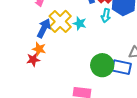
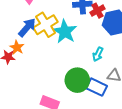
cyan arrow: (106, 16) -> (98, 54), moved
cyan star: (80, 23) -> (65, 32), size x1.6

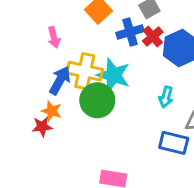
yellow cross: (46, 25) -> (85, 71), turned -35
green circle: (77, 80) -> (97, 100), moved

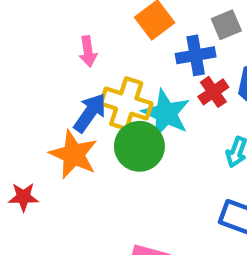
red cross: (153, 36) -> (213, 92), moved
orange star: (52, 111) -> (74, 154), size x1.6
red star: (42, 127) -> (23, 197), moved

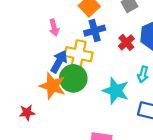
blue cross: (196, 55) -> (95, 31), moved
cyan star: (166, 113) -> (116, 91), moved
green circle: (139, 146) -> (73, 78), moved

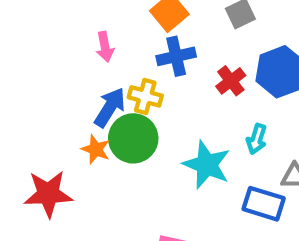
yellow cross: (79, 54) -> (145, 96), size x0.7
orange star: (52, 86) -> (96, 149), size x0.6
red star: (27, 113) -> (48, 194), size x1.6

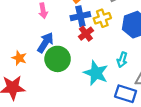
red cross: (231, 81) -> (86, 34), moved
yellow cross: (145, 96) -> (102, 18), moved, turned -35
orange star: (96, 149) -> (19, 58), moved

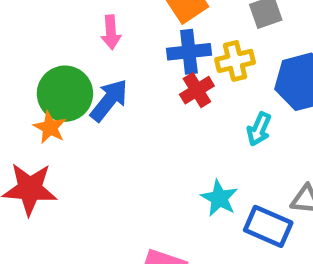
green circle: (58, 59) -> (65, 94), moved
cyan arrow: (122, 60) -> (259, 129), moved
cyan star: (96, 73) -> (219, 198), moved, size x0.7

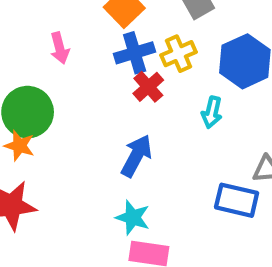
blue arrow: (109, 100) -> (136, 156), moved
cyan star: (219, 198) -> (133, 218), moved

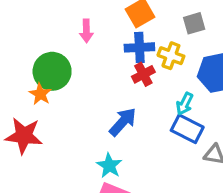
yellow cross: (178, 54) -> (171, 56), turned 30
blue rectangle: (237, 200) -> (187, 129), moved

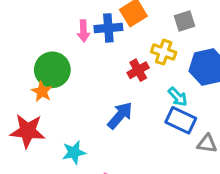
blue cross: (139, 47) -> (108, 28), moved
cyan arrow: (185, 104) -> (178, 97), turned -70
cyan star: (109, 166) -> (74, 152), moved, turned 30

